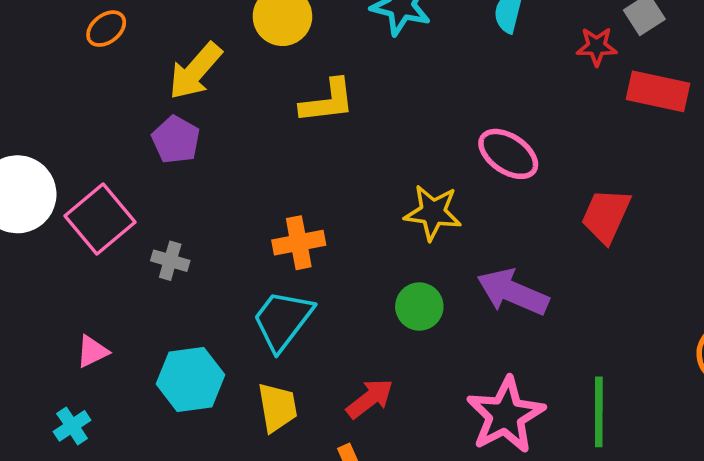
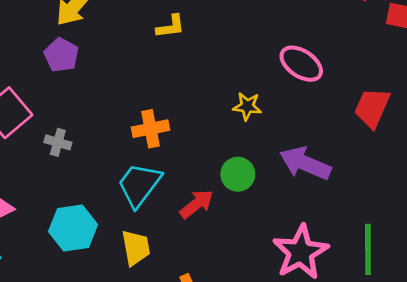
yellow L-shape: (328, 101) -> (171, 27), size x0.7
yellow star: (433, 212) -> (247, 106), size x0.7
red arrow: (370, 399) -> (197, 204), moved

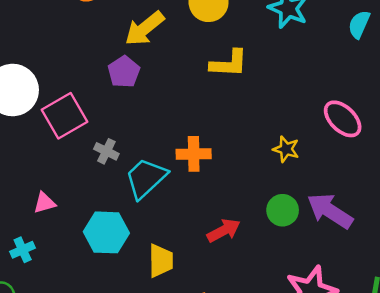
yellow L-shape: (171, 27) -> (229, 63), size x1.4
green circle: (238, 174) -> (283, 210), moved
cyan trapezoid: (139, 185) -> (146, 178), moved

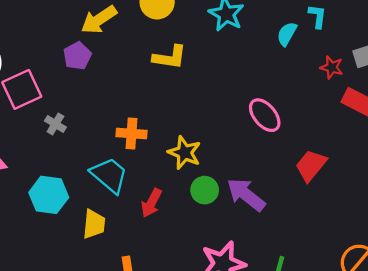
yellow star: (286, 149) -> (185, 153), moved, size x1.4
cyan trapezoid: (146, 178) -> (109, 175), moved, turned 78
red arrow: (224, 230) -> (151, 203), turned 140

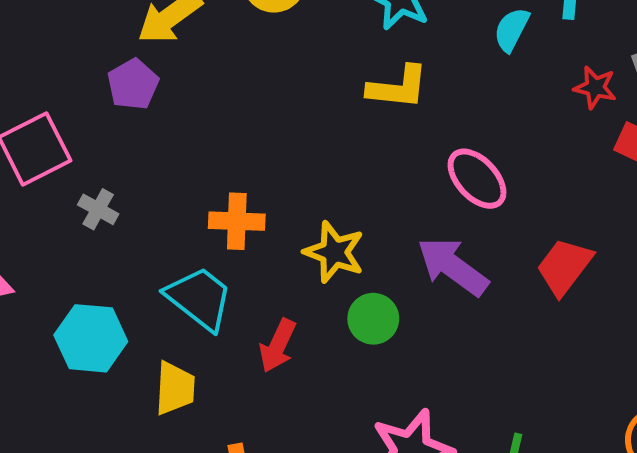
yellow L-shape: (170, 57) -> (398, 87), moved
purple arrow: (246, 195) -> (453, 267), moved

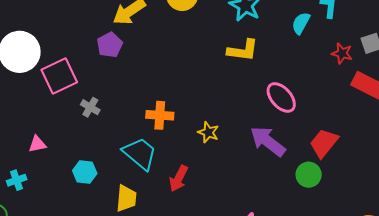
yellow star: (334, 252) -> (208, 132), size x0.7
green circle: (373, 319) -> (309, 175), moved
cyan hexagon: (91, 338) -> (85, 172), size x0.7

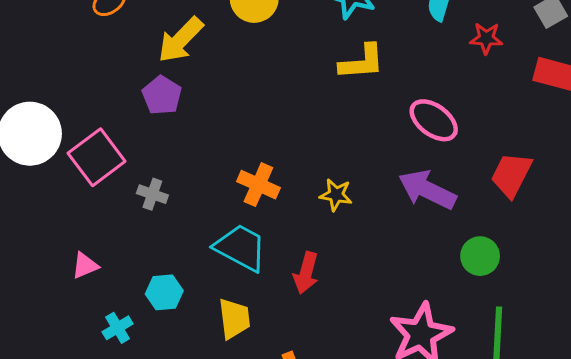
red star: (342, 53) -> (486, 38), moved
orange cross: (160, 115) -> (258, 185), turned 32
green circle: (309, 175) -> (480, 256), moved
cyan cross: (17, 180) -> (118, 328), moved

